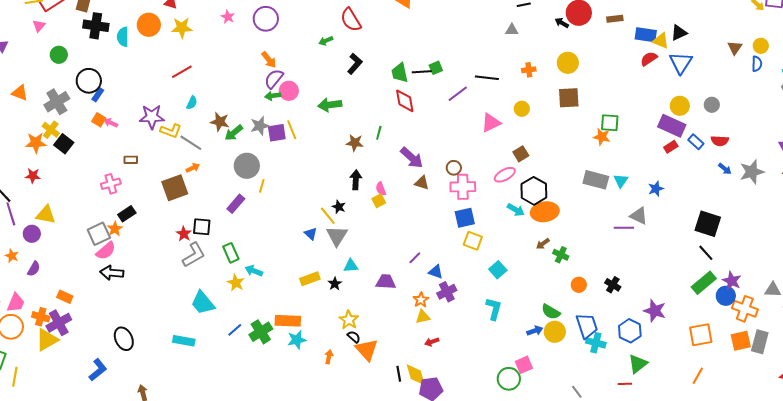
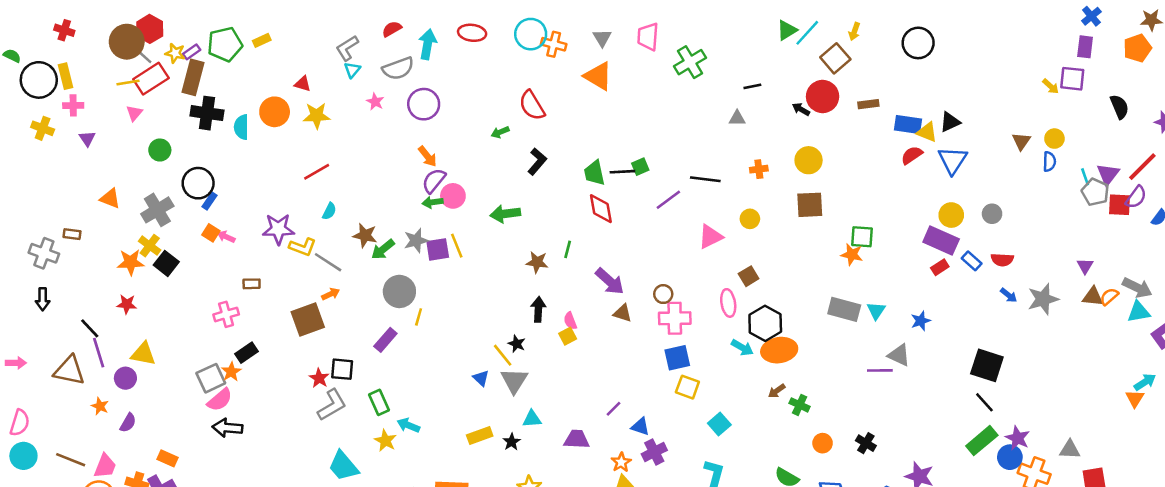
pink ellipse: (505, 175) -> (728, 303), turned -70

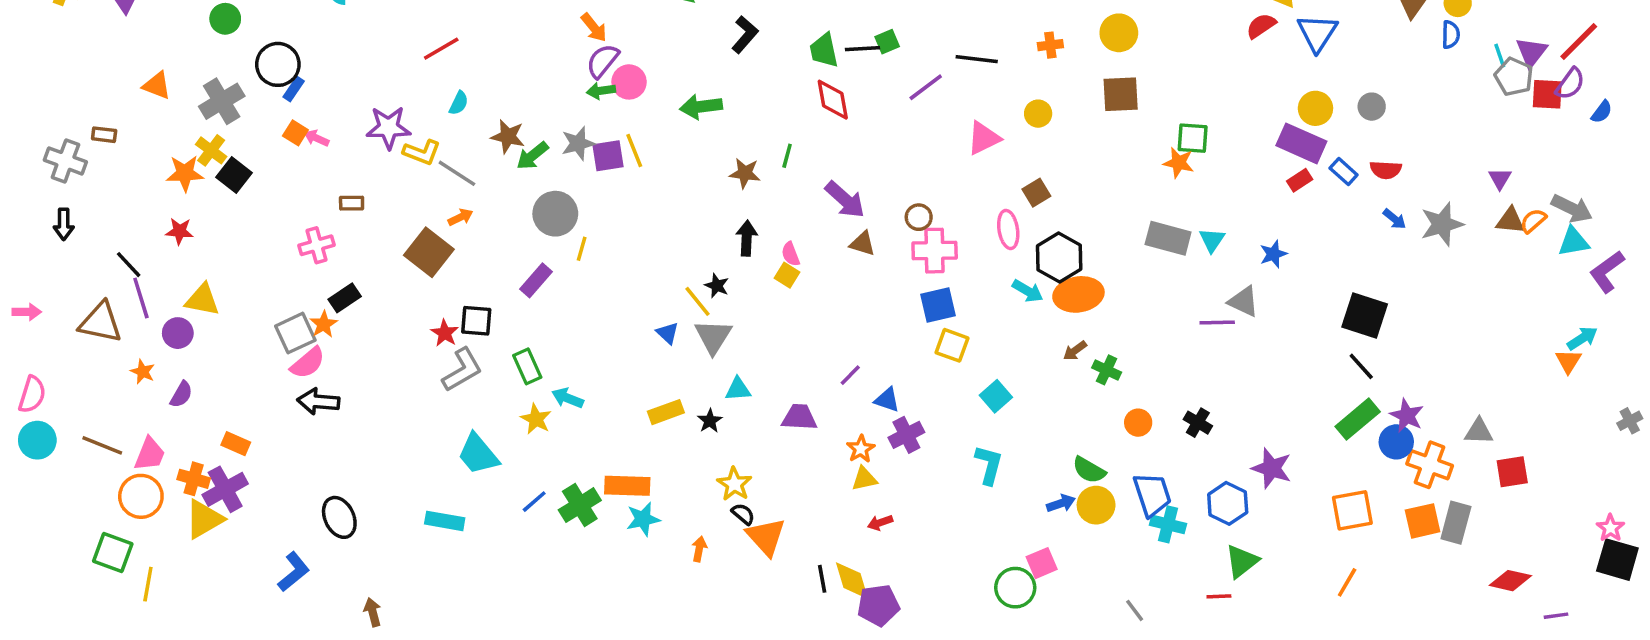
brown square: (308, 320) -> (429, 252), turned -32
yellow square: (568, 336) -> (787, 275), turned -30

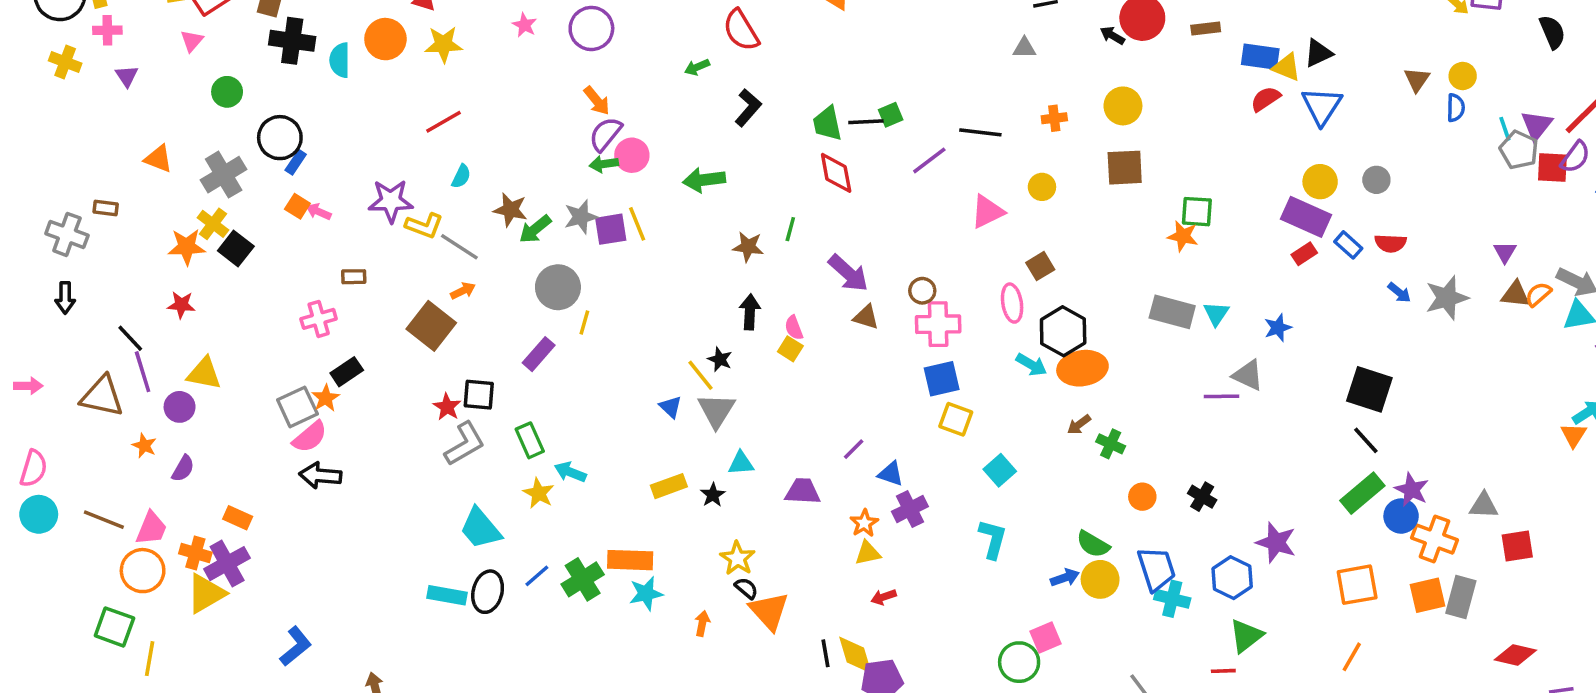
black ellipse: (339, 517) -> (488, 592), moved, turned 39

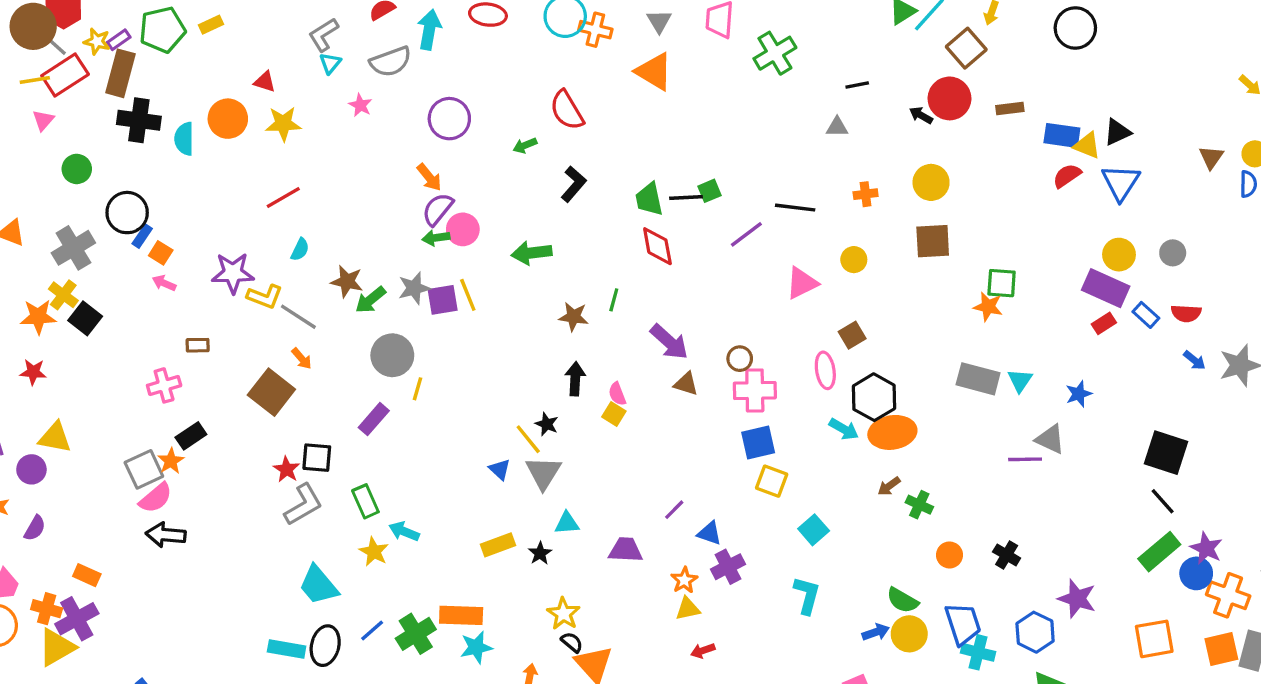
purple circle: (591, 28) -> (449, 119), moved
orange square: (297, 206) -> (161, 253), moved
orange arrow: (463, 291) -> (302, 359), turned 75

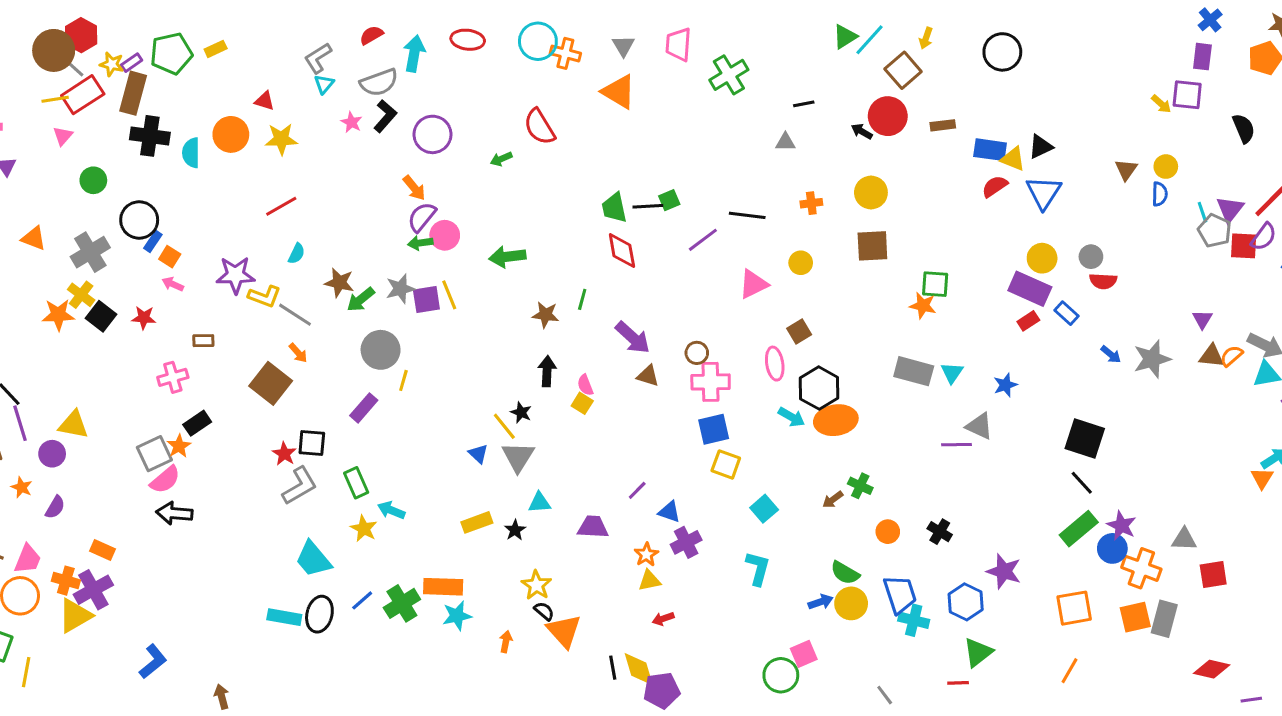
black L-shape: (574, 184) -> (385, 116), moved
red semicircle: (1186, 313) -> (1103, 281), moved
red star: (33, 372) -> (144, 318), moved
brown arrow: (889, 486) -> (833, 500), moved

